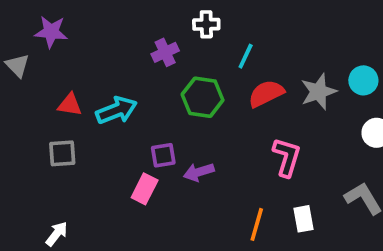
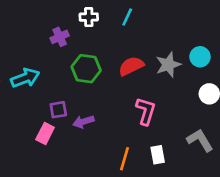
cyan line: (246, 56) -> (127, 17), moved

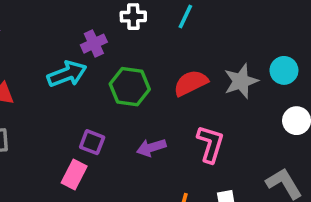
cyan arrow: (25, 78) -> (67, 74), moved
purple square: (58, 110) -> (92, 142), turned 30
purple arrow: (83, 122) -> (151, 148), moved

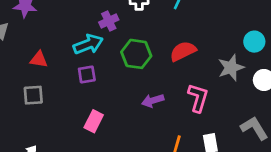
gray star: (241, 81) -> (231, 68), moved
purple square: (92, 142) -> (87, 75), moved, turned -30

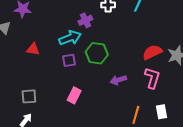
red semicircle: (183, 51) -> (152, 52), moved
green hexagon: (136, 54) -> (97, 53), moved
gray square: (33, 95) -> (29, 96), moved

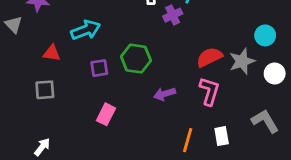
purple cross: (85, 20) -> (173, 15), moved
cyan arrow: (70, 38) -> (86, 30), moved
gray square: (29, 96) -> (45, 90), moved

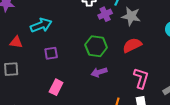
green hexagon: (136, 59) -> (96, 46), moved
gray star: (242, 61) -> (131, 16), moved, turned 30
pink L-shape: (209, 91) -> (141, 78), moved

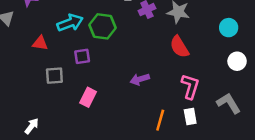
red semicircle: (132, 45) -> (179, 47), turned -96
green hexagon: (96, 46) -> (103, 26), moved
gray square: (11, 69) -> (54, 76), moved

